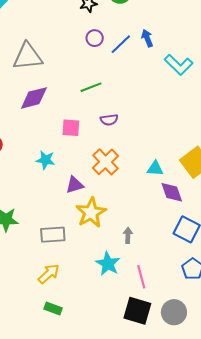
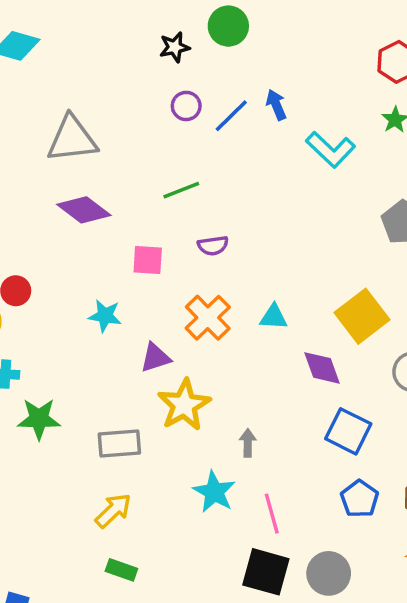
purple diamond: (34, 98) -> (84, 210), turned 52
cyan triangle: (155, 168) -> (274, 317), moved

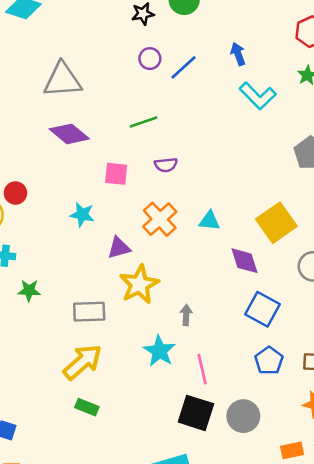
blue arrow: (276, 105) -> (238, 54), moved
green star: (39, 419) -> (29, 290), size x0.7
yellow arrow: (113, 511) -> (82, 362), size x1.4

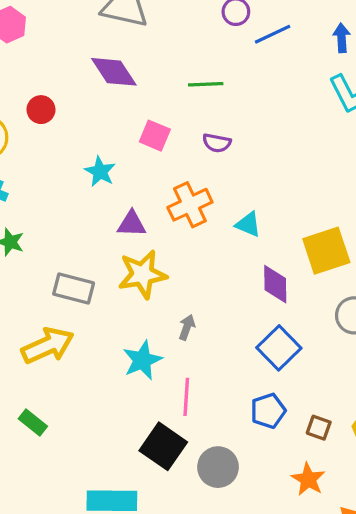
red circle: (15, 193) -> (41, 110), moved
green rectangle: (87, 407) -> (33, 422), moved

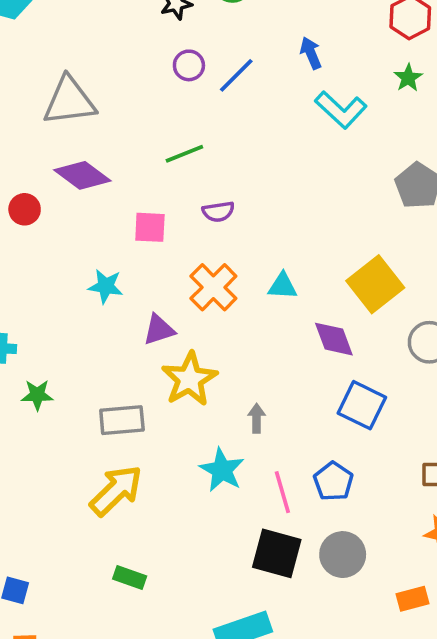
red circle: (41, 110) -> (25, 209), moved
blue pentagon: (268, 411) -> (333, 481), moved

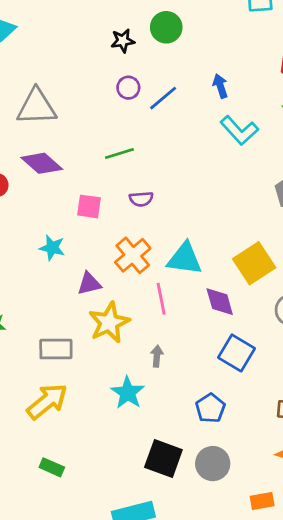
cyan triangle: (283, 286) -> (185, 259), size x1.6
pink line: (282, 492) -> (161, 299), moved

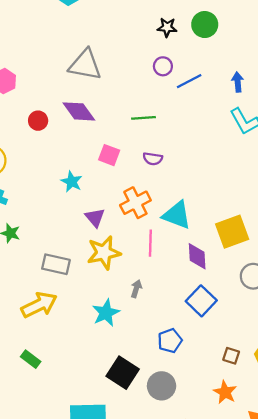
purple triangle: (89, 284) -> (95, 218), turned 50

